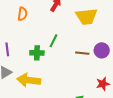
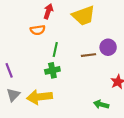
orange semicircle: (22, 14) -> (38, 30), moved, turned 88
green cross: (37, 53) -> (52, 70), moved

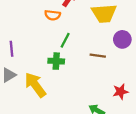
purple circle: (108, 47) -> (122, 39), moved
yellow arrow: (39, 97) -> (35, 85), turned 45

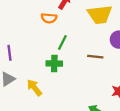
yellow arrow: (35, 85) -> (34, 88), size x0.7

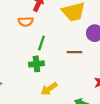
yellow arrow: (34, 88) -> (49, 89), moved, turned -77

